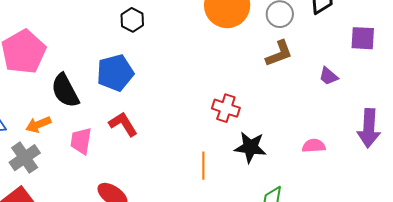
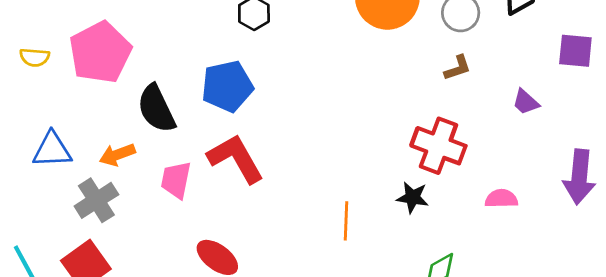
brown L-shape: (279, 54) -> (458, 68), size x0.7
red cross: (226, 108) -> (438, 146), moved, size x1.4
red L-shape: (123, 124) -> (236, 159), size x1.4
black star: (250, 147) -> (413, 197), size x0.7

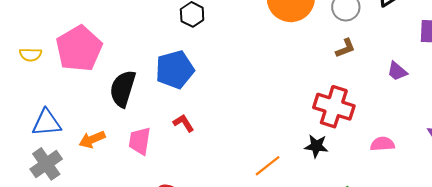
black semicircle: (156, 109) -> (123, 89), turned 45
orange arrow: (117, 155) -> (92, 139), moved
red L-shape: (236, 159) -> (184, 123), size x0.5
gray cross: (96, 200) -> (46, 164), moved
orange line: (346, 221) -> (268, 166), turned 52

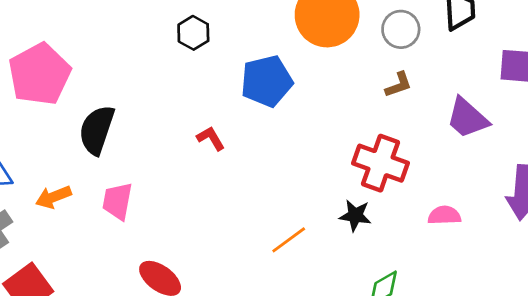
blue pentagon: (175, 70) -> (267, 81), moved
purple trapezoid: (397, 71) -> (467, 118), size x1.6
red L-shape: (184, 123) -> (211, 138), moved

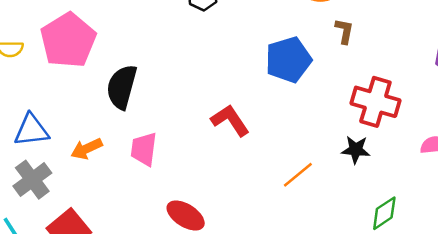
blue pentagon: (267, 81) -> (288, 60), moved
brown L-shape: (399, 85) -> (344, 31), moved, turned -56
red L-shape: (211, 138) -> (230, 120), moved, size x1.5

